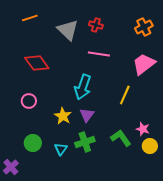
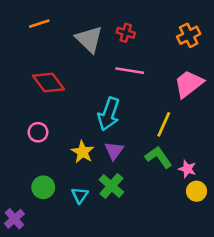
green L-shape: (121, 138) -> (159, 157), moved
green cross: (85, 142) -> (111, 186), turned -30

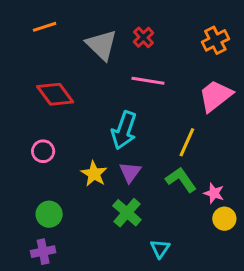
red cross: (126, 33) -> (143, 37), turned 30
cyan triangle: (80, 195) -> (160, 249), moved
purple cross: (14, 219) -> (43, 252), moved, turned 30

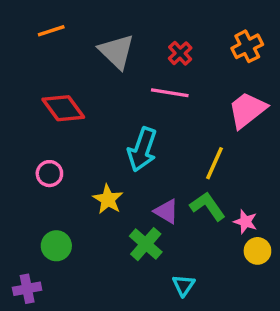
red cross: (143, 37) -> (180, 53), moved
purple triangle: (130, 172) -> (166, 211), moved, turned -35
purple cross: (43, 252) -> (27, 289), moved

